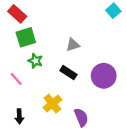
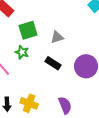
green square: (26, 37) -> (28, 30), moved
yellow cross: (52, 104) -> (29, 103), moved, turned -30

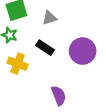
yellow cross: (29, 103) -> (18, 64), moved

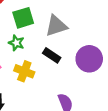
gray triangle: (50, 18) -> (56, 26), size x1.5

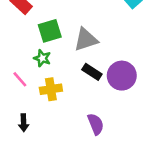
black rectangle: (52, 55) -> (92, 72), moved
yellow cross: (24, 71) -> (51, 89), turned -30

